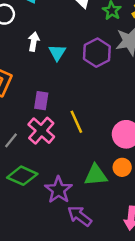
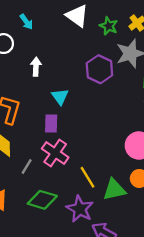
cyan triangle: (57, 53) -> (60, 97), moved
yellow line: (76, 122) -> (88, 177), moved

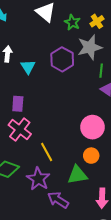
cyan triangle: (60, 97) -> (28, 67), moved
green triangle: (114, 190) -> (77, 175), moved

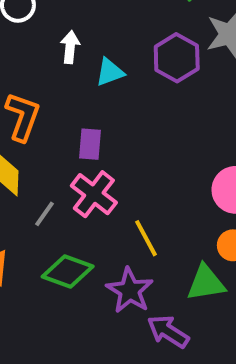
cyan triangle: (28, 67) -> (110, 72), turned 42

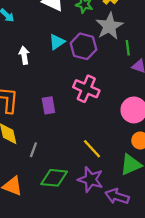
cyan triangle: (110, 72) -> (57, 42), moved
pink cross: (94, 194) -> (86, 89), moved

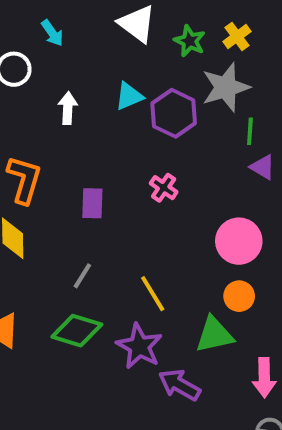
pink cross: (86, 89) -> (164, 188), size x0.6
gray line: (33, 150) -> (82, 276), moved

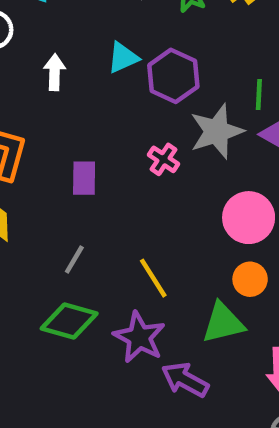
gray star: (226, 87) -> (217, 131), moved

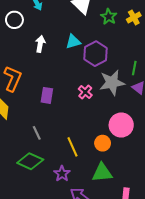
gray line: (74, 259) -> (37, 133), turned -64
orange circle: (250, 279) -> (103, 143), moved
purple star: (139, 337) -> (62, 174), size x0.7

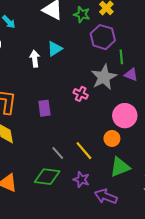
white arrow: (40, 44) -> (35, 59), moved
purple hexagon: (96, 54) -> (103, 37), moved
gray line: (37, 133) -> (58, 153), moved

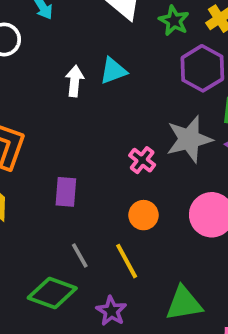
purple rectangle: (44, 108) -> (66, 192), moved
orange circle: (112, 138) -> (144, 215), moved

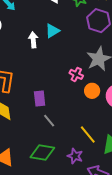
orange circle: (144, 215) -> (92, 91), moved
gray line: (80, 255) -> (49, 121), moved
yellow line: (127, 261) -> (88, 135), moved

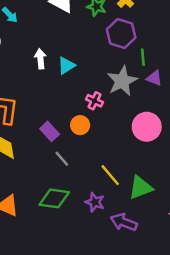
cyan triangle: (52, 31) -> (66, 65), moved
orange circle: (92, 91) -> (80, 125), moved
purple rectangle: (40, 99) -> (50, 131), turned -35

